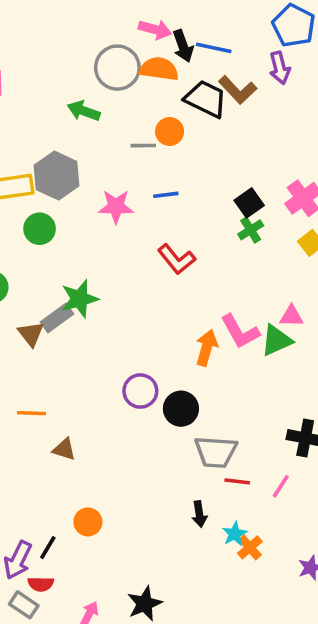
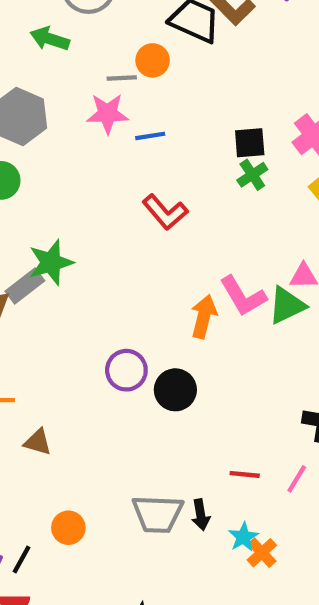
black square: (249, 203) -> (250, 143), turned 32
pink star: (116, 207) -> (107, 114), moved
gray trapezoid: (216, 452) -> (158, 514), moved

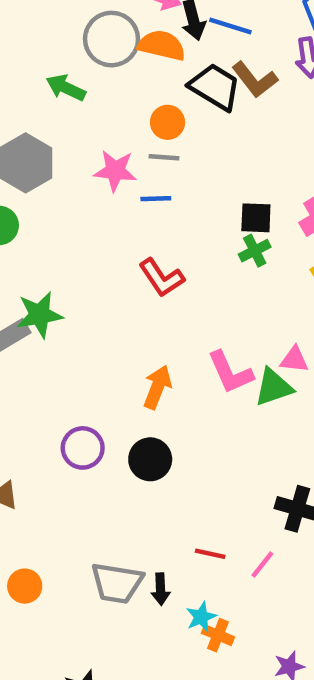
gray line: (122, 78) -> (164, 157), moved
orange arrow: (204, 317) -> (157, 387), moved
purple circle: (126, 370) -> (83, 448), moved
orange cross: (262, 553) -> (218, 635), turned -32

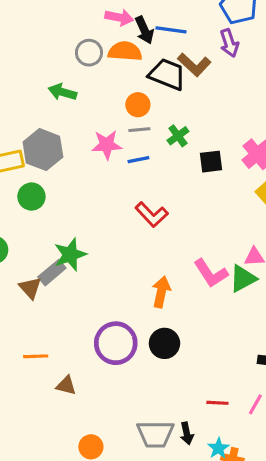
gray circle: (112, 39) -> (89, 53), size x0.7
green cross: (255, 251) -> (178, 136), moved
purple circle: (83, 448) -> (116, 343), size x1.4

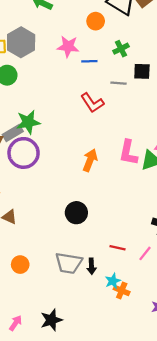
gray line: (139, 130) -> (118, 83), moved
pink L-shape: (211, 273) -> (128, 153), turned 35
purple circle: (116, 343) -> (24, 153), moved
black circle: (164, 343) -> (76, 213), moved

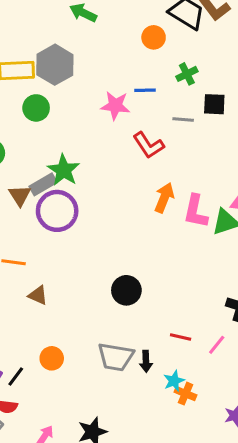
pink star: (68, 47) -> (115, 106), moved
green star: (28, 122) -> (64, 170), turned -30
orange arrow: (90, 160) -> (164, 198), moved

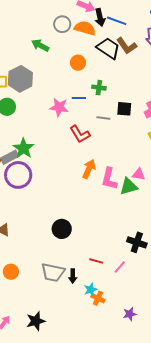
orange circle: (154, 37) -> (78, 63), moved
green cross: (187, 74) -> (99, 88), moved, turned 32

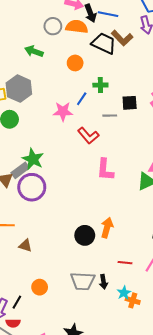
blue line: (79, 98) -> (82, 99), turned -48
orange arrow: (89, 169) -> (107, 228), moved
pink L-shape: (109, 179) -> (105, 170), moved

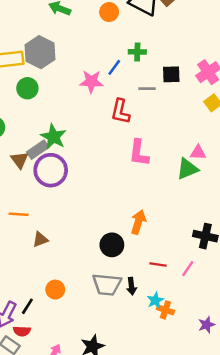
orange circle: (75, 63) -> (109, 12), moved
red L-shape: (88, 136) -> (120, 112), turned 50
black circle: (85, 235) -> (112, 245), moved
brown triangle: (25, 246) -> (40, 239), turned -40

